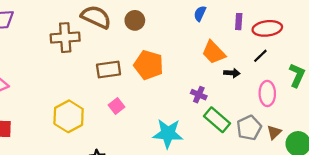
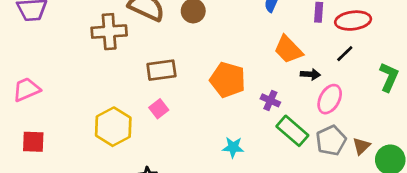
orange pentagon: (149, 65) -> (228, 80), moved
pink ellipse: (267, 93) -> (330, 99), moved, turned 30
pink square: (117, 106) -> (159, 109), moved
cyan star: (168, 133) -> (233, 147), size x0.6

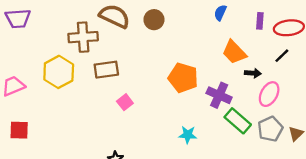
brown rectangle: (161, 70) -> (106, 70), moved
purple cross: (270, 100) -> (219, 95), size x1.5
yellow hexagon: (113, 127) -> (59, 72), moved

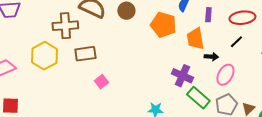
purple rectangle: (260, 21) -> (208, 15), moved
orange trapezoid: (234, 52) -> (195, 39), turned 35
orange pentagon: (183, 78) -> (163, 25), moved

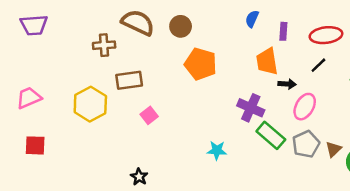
orange pentagon: (163, 25) -> (201, 64), moved
brown cross: (65, 26) -> (104, 45), size x0.7
yellow hexagon: (44, 56) -> (90, 104), moved

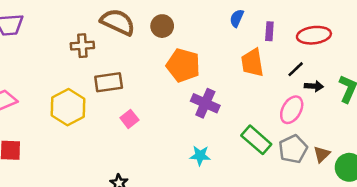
black line: (318, 65) -> (296, 69), moved
black arrow: (287, 84) -> (314, 86), moved
purple cross: (251, 108) -> (205, 103), moved

